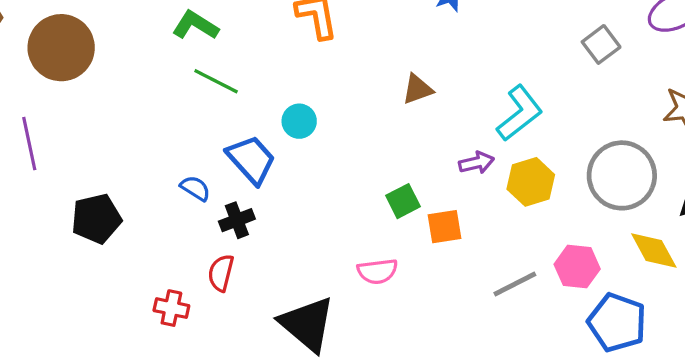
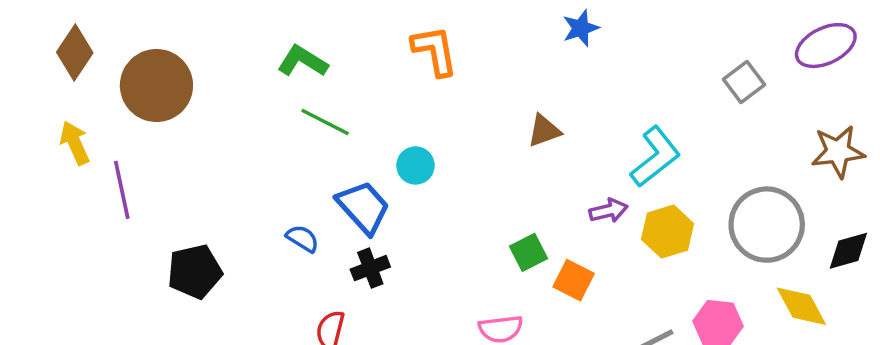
black cross: (237, 220) -> (370, 268), moved
orange square: (445, 227) -> (574, 280), turned 36

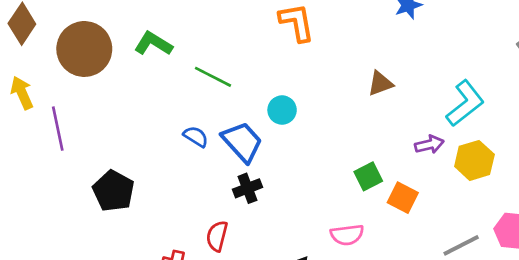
green L-shape: (303, 61) -> (153, 44), moved
blue semicircle: (303, 238) -> (196, 137), moved
black pentagon: (195, 272) -> (113, 191), turned -30

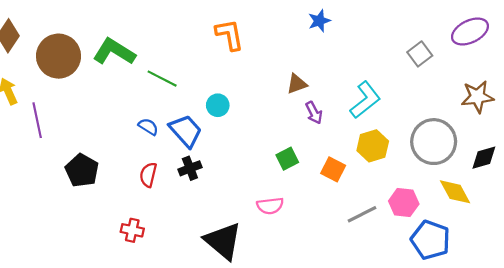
green L-shape: (153, 44) -> (114, 52), size x1.4
purple arrow: (429, 145) -> (314, 113), moved, turned 75
orange square: (403, 198) -> (333, 169), moved
red semicircle: (217, 236) -> (148, 175), moved

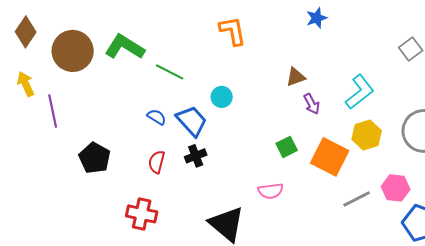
orange square: (333, 169) -> (330, 157), size x1.6
red cross: (132, 230) -> (142, 214), size x1.4

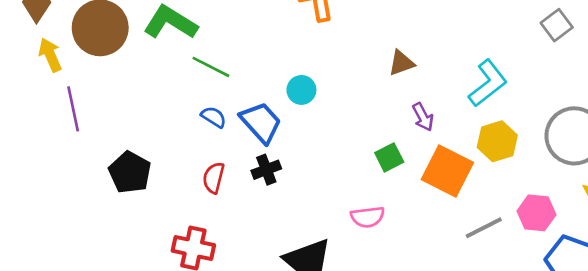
green line: (170, 72) -> (211, 67), moved
yellow arrow: (26, 84) -> (50, 55), moved
purple arrow: (312, 104) -> (423, 117), moved

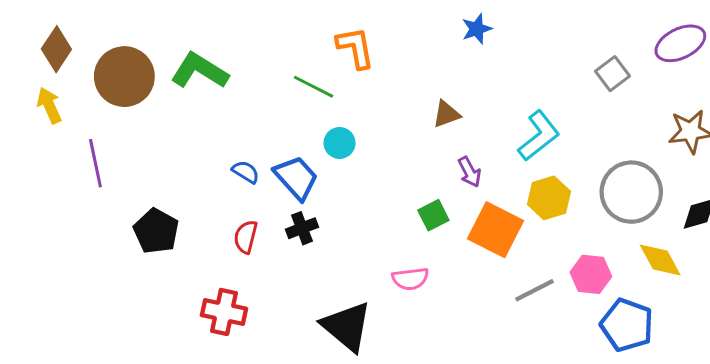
yellow arrow: (50, 55) -> (49, 105), moved
green line: (211, 67) -> (314, 87), moved

